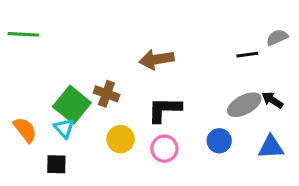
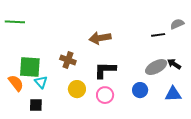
green square: (72, 105) -> (30, 67), moved, turned -35

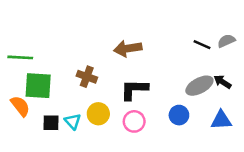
green line: (15, 22) -> (20, 57), moved
gray semicircle: (177, 24) -> (226, 41), moved
black line: (158, 35) -> (202, 45), turned 32
cyan triangle: (41, 82) -> (73, 121), moved
black square: (36, 105) -> (51, 123), moved

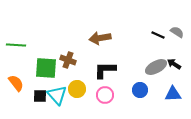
gray semicircle: (226, 41) -> (177, 32), turned 56
green square: (38, 86) -> (46, 68), moved
cyan triangle: (73, 121) -> (57, 95), size x1.5

